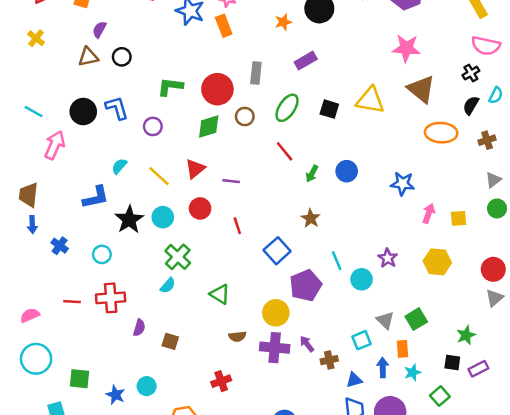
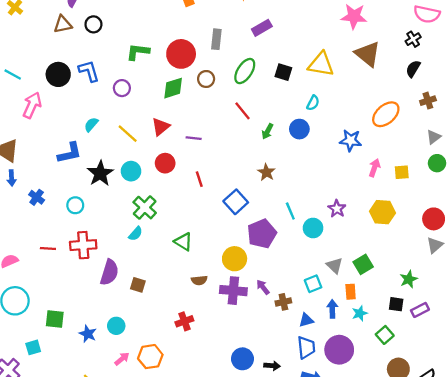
cyan semicircle: (496, 95) -> (313, 103), moved
orange ellipse: (441, 133) -> (386, 114), moved, turned -44
purple semicircle: (139, 328) -> (109, 272), size x1.6

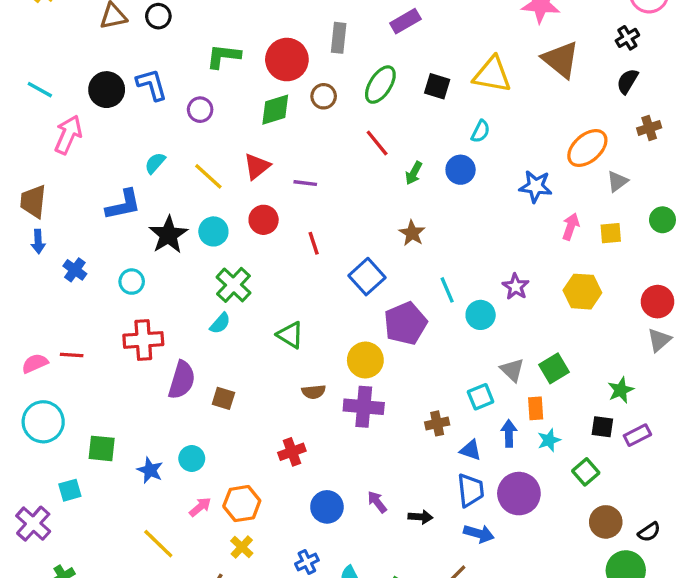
gray triangle: (434, 137) -> (617, 181), moved
red line: (48, 248) -> (72, 355), moved
purple arrow: (263, 287) -> (377, 502), moved
blue triangle: (306, 320) -> (471, 450), turned 35
blue circle: (242, 359) -> (327, 507), moved

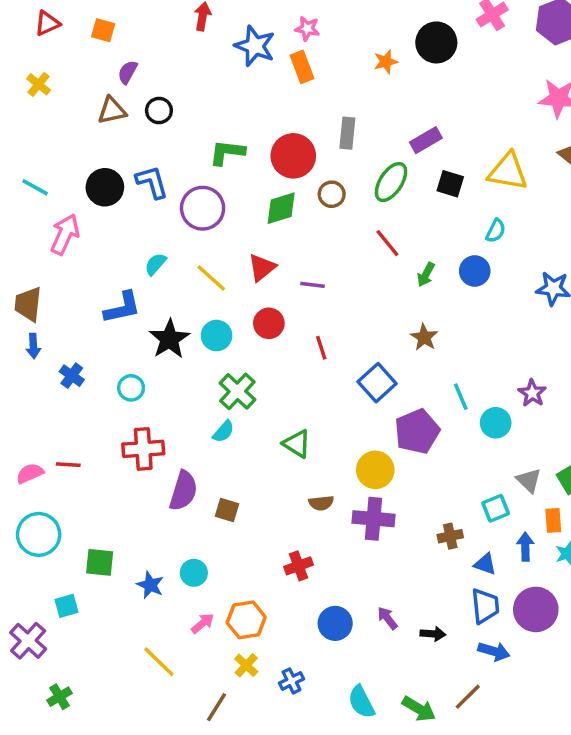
purple rectangle: (405, 21) -> (426, 140), moved
purple circle: (200, 110) -> (203, 208), size x1.6
blue cross: (307, 562) -> (292, 681), moved

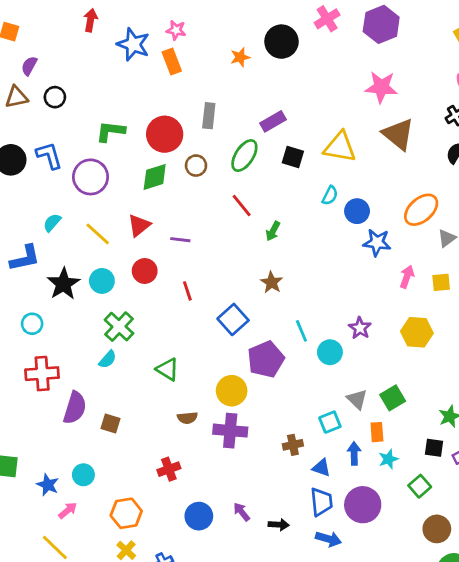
blue circle: (475, 271) -> (357, 211), moved
pink arrow: (203, 623) -> (68, 510), moved

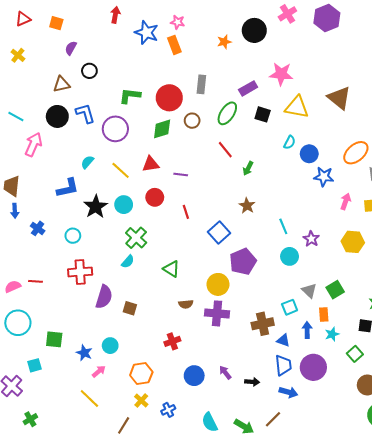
pink star: (381, 87) -> (281, 74), moved
brown triangle: (16, 97) -> (61, 84), moved
red triangle: (139, 225) -> (151, 164), turned 30
cyan line: (301, 331) -> (283, 226), moved
brown cross: (293, 445) -> (263, 324), size x1.5

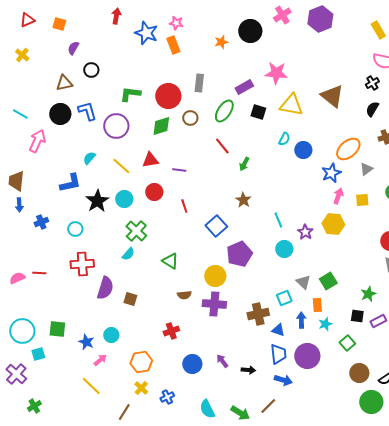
blue star: (324, 177) -> (331, 173), moved, turned -30
blue cross: (38, 228) -> (41, 222), turned 32
yellow hexagon: (353, 242) -> (333, 224), moved
cyan circle: (18, 323) -> (22, 331), moved

